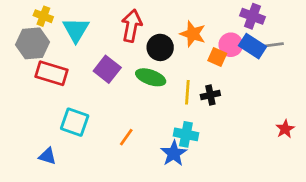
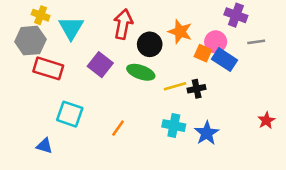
blue rectangle: (252, 46) -> (225, 60), moved
yellow line: (187, 92) -> (175, 86), turned 70
blue star: (174, 153) -> (207, 133), moved

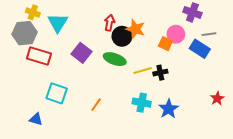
red arrow: (123, 24) -> (110, 23), moved, size x0.7
orange star: (180, 32) -> (135, 29), moved
blue rectangle: (225, 60) -> (200, 49), moved

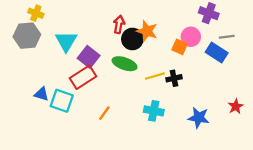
cyan triangle: (58, 23) -> (66, 41), moved
red rectangle: (39, 56) -> (83, 77), moved, turned -50
blue star: (169, 109) -> (199, 118), moved, turned -30
blue triangle: (36, 119) -> (41, 94), moved

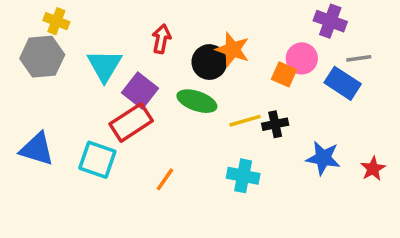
red arrow: (119, 24) -> (161, 39), moved
blue triangle: (41, 94) -> (37, 149), moved, size x1.5
blue star: (199, 118) -> (323, 158), moved

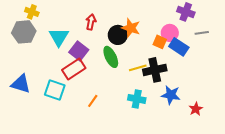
blue rectangle: (343, 83) -> (179, 47), moved
green ellipse: (197, 101) -> (111, 57), turned 45
black cross: (275, 124) -> (155, 70), size x1.6
blue star: (323, 158) -> (171, 95), moved
red star: (373, 169) -> (196, 109), moved

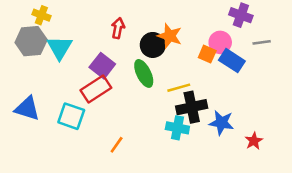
cyan triangle: (59, 37) -> (60, 48), moved
black cross: (155, 70) -> (192, 107), moved
orange line: (93, 101) -> (117, 145), moved

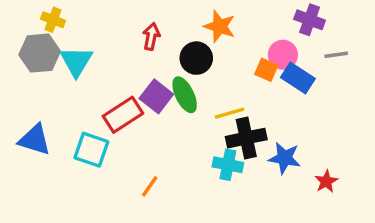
orange star: (170, 36) -> (220, 26), moved
purple square: (102, 66) -> (156, 96), moved

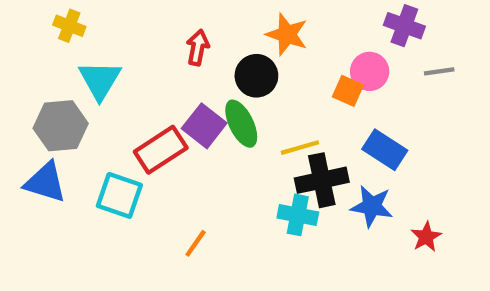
gray hexagon: (40, 53) -> (61, 126), moved
blue rectangle: (298, 78) -> (385, 150), moved

